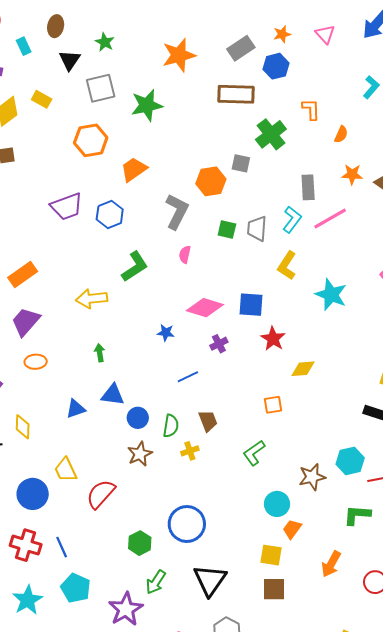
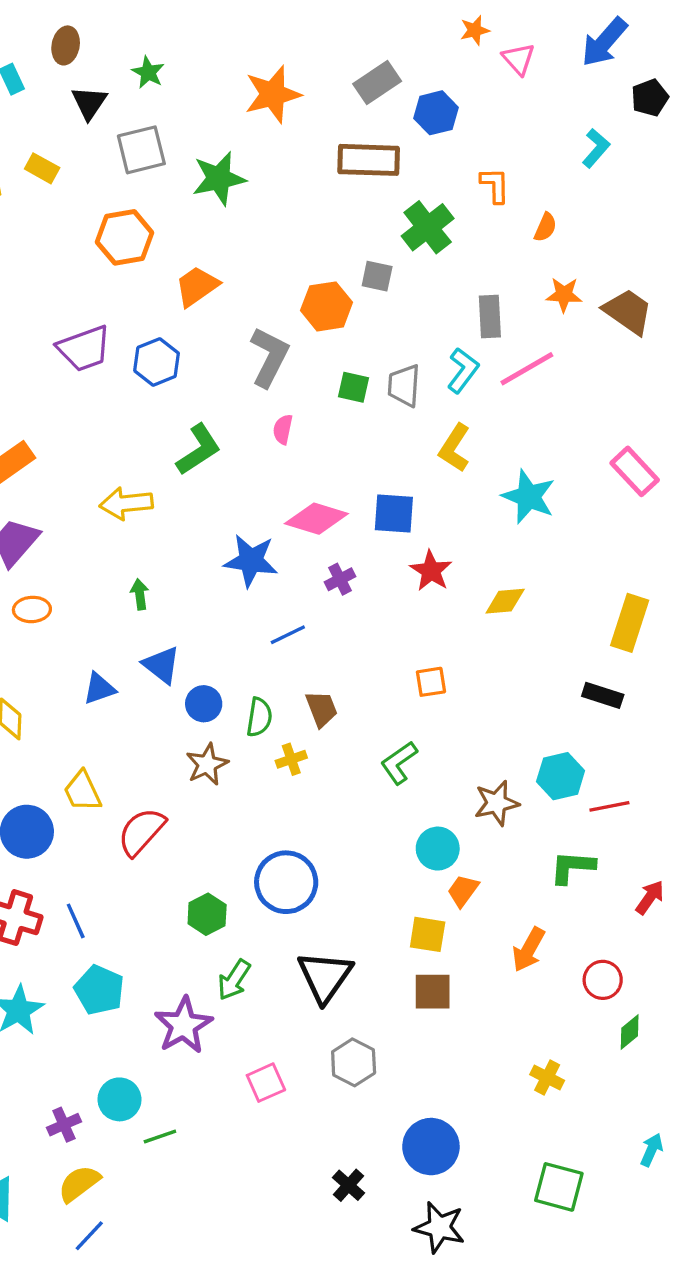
orange star: (282, 34) -> (475, 30), moved
blue star: (166, 333) -> (251, 561), size x1.8
yellow diamond: (303, 369) -> (505, 601), moved
blue triangle: (113, 395) -> (162, 665), turned 30

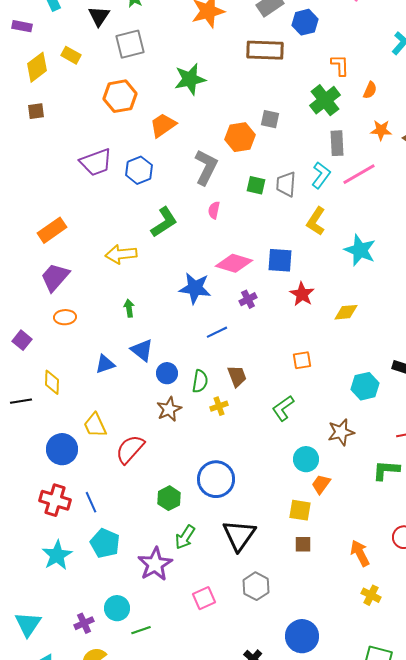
green star: (219, 178) -> (190, 79), moved
green cross: (428, 227) -> (325, 100), moved
cyan hexagon: (561, 776) -> (365, 386), moved
orange arrow: (529, 950) -> (360, 553), moved, turned 124
brown square: (433, 992) -> (303, 544), size x0.7

